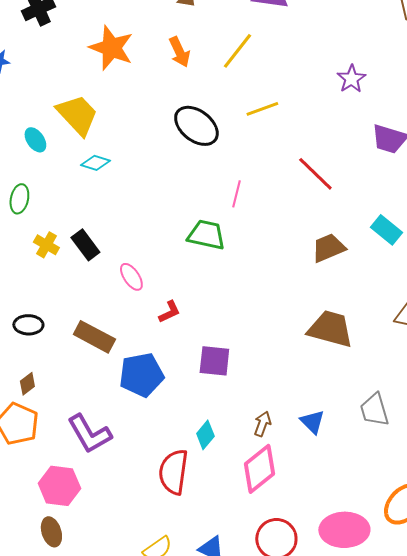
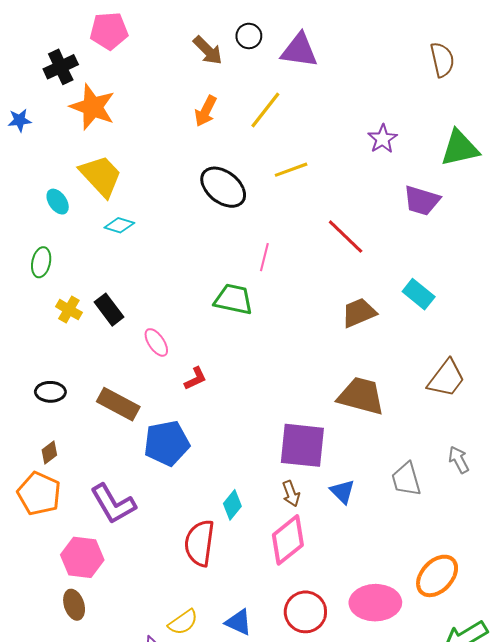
orange star: (111, 48) -> (93, 107), moved
orange arrow: (179, 52) -> (206, 111), turned 52
purple square: (214, 361) -> (302, 445), moved, size x1.4
brown arrow: (262, 424) -> (291, 494), turned 140

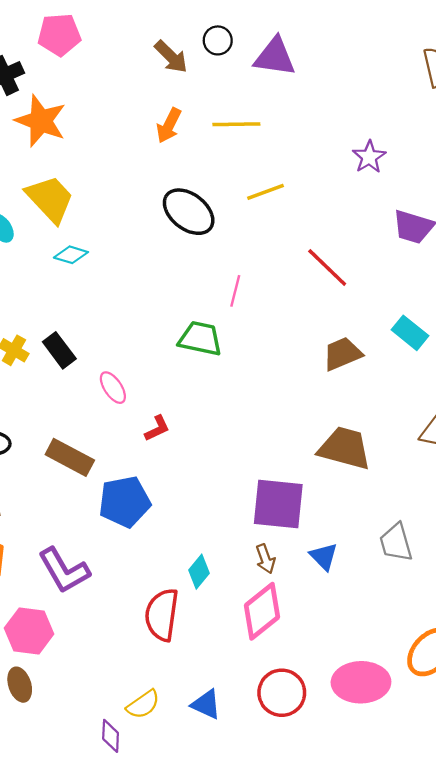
yellow line: (265, 110) -> (236, 124), turned 51

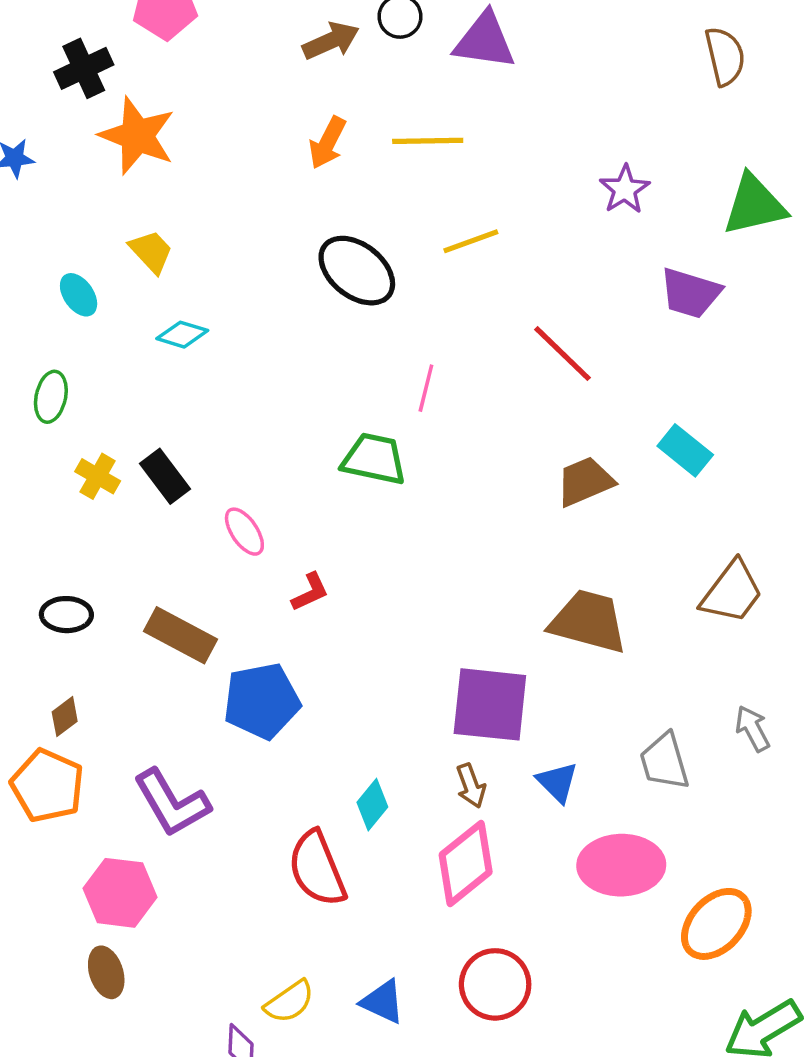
brown arrow: (171, 57) -> (331, 41), turned -69
yellow trapezoid: (50, 199) -> (151, 252), size x0.6
red semicircle: (162, 615) -> (317, 869), turned -30
pink ellipse: (361, 682) -> (621, 865), moved

